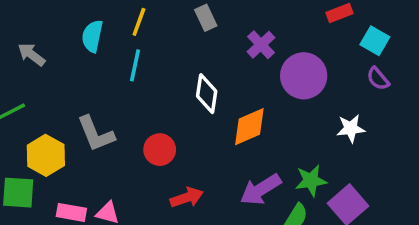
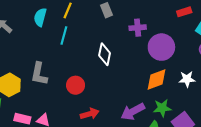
purple cross: (261, 45) -> (138, 28), turned 35
orange diamond: (249, 127) -> (157, 80), moved
gray L-shape: (96, 134) -> (39, 74), turned 30

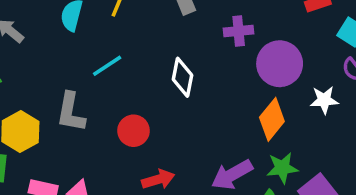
cyan line: (64, 36) -> (107, 66), moved, turned 42
white star: (187, 79) -> (324, 100), moved
orange diamond: (157, 80) -> (272, 119), turned -30

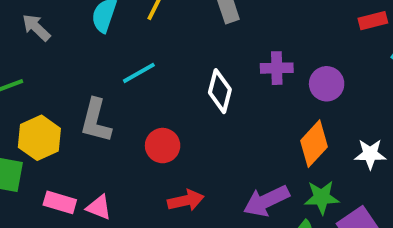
purple cross: (239, 31) -> (277, 68), moved
purple circle: (280, 64) -> (327, 84), size x0.7
white star: (324, 100) -> (370, 154), moved

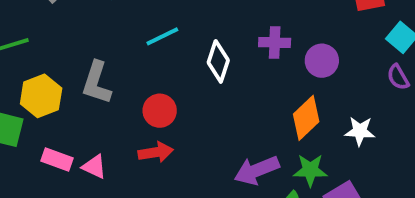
cyan line: (139, 73) -> (162, 36), moved
red arrow: (186, 200) -> (156, 152), moved

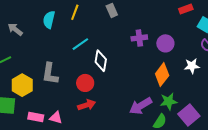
white diamond: (218, 61) -> (101, 61), moved
white star: (360, 131) -> (192, 66), moved

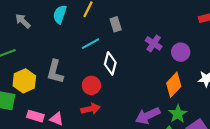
gray rectangle: (112, 10) -> (116, 24), moved
purple cross: (139, 38) -> (154, 43), turned 35
green star: (169, 101) -> (178, 114), turned -30

